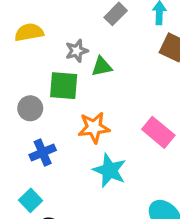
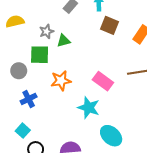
cyan star: (110, 170) -> (89, 108), moved

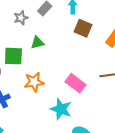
gray star: (47, 31) -> (21, 18), moved

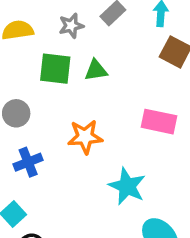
green square: (13, 56) -> (55, 69), moved
pink rectangle: (76, 83) -> (159, 122), moved, turned -30

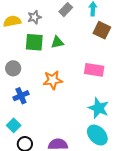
gray star: (71, 26) -> (34, 17), moved
cyan star: (127, 186) -> (98, 108), moved

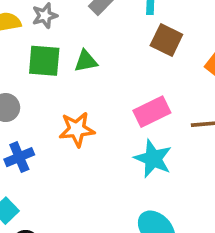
pink rectangle: (94, 70) -> (152, 112), turned -36
cyan star: (98, 108) -> (153, 159), moved

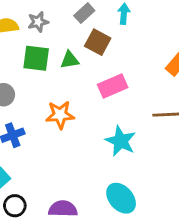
brown square: (166, 40) -> (98, 42), moved
pink rectangle: (152, 112) -> (113, 86), moved

